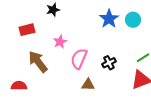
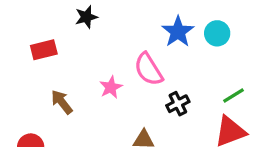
pink star: (60, 42) -> (111, 87), moved
pink semicircle: (79, 59) -> (148, 69), moved, turned -55
brown arrow: (38, 62) -> (62, 102), size x0.7

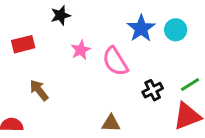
pink star: (111, 87) -> (81, 50), moved
black cross: (178, 104) -> (153, 90), moved

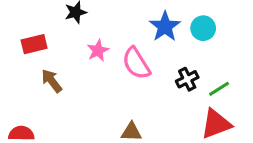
brown arrow: (39, 90) -> (52, 81), moved
black cross: (153, 90) -> (187, 79), moved

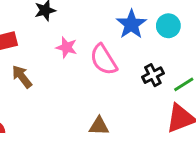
pink star: (98, 51) -> (67, 47), turned -30

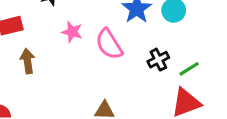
brown arrow: (22, 77) -> (28, 61), turned 30

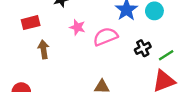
pink semicircle: (109, 44) -> (105, 37), turned 100

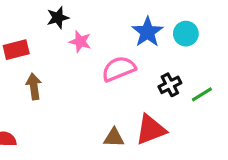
pink star: (77, 27) -> (80, 42), moved
red triangle: (164, 81) -> (151, 130), moved

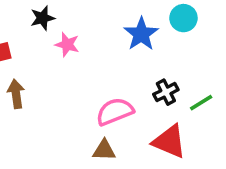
cyan circle: (186, 34) -> (183, 18), moved
pink semicircle: (119, 69) -> (115, 111), moved
red triangle: (151, 130) -> (169, 141), moved, turned 44

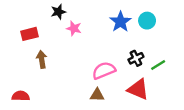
cyan circle: (183, 18) -> (147, 21), moved

